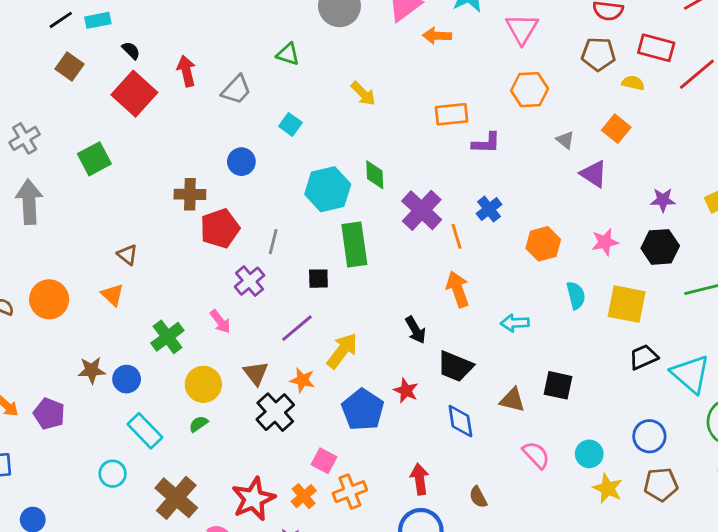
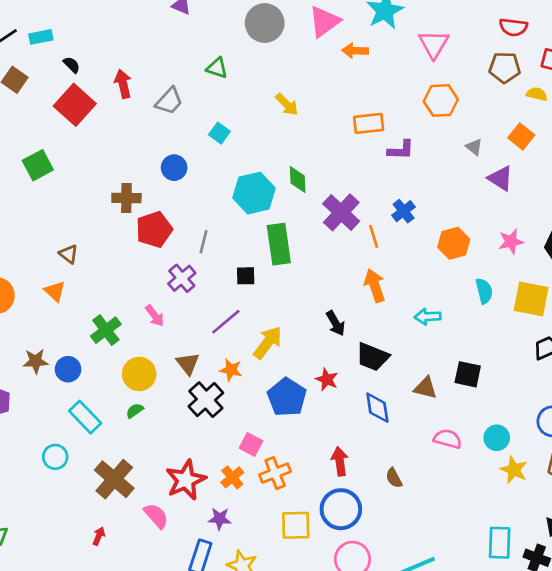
pink semicircle: (536, 455) -> (448, 439), turned -32

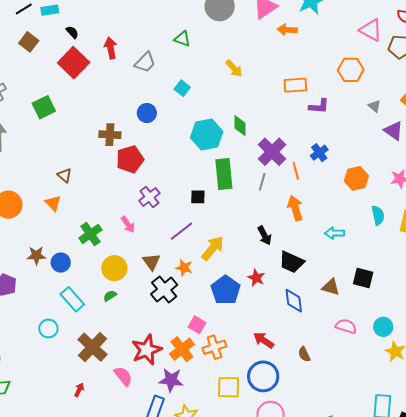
pink triangle: (434, 44) -> (371, 30), moved, turned -35
gray line: (203, 242) -> (262, 182), moved
red arrow: (340, 461) -> (264, 340), turned -50
orange cross: (232, 477) -> (182, 349), size x1.4
purple star: (219, 519) -> (171, 380), size x1.4

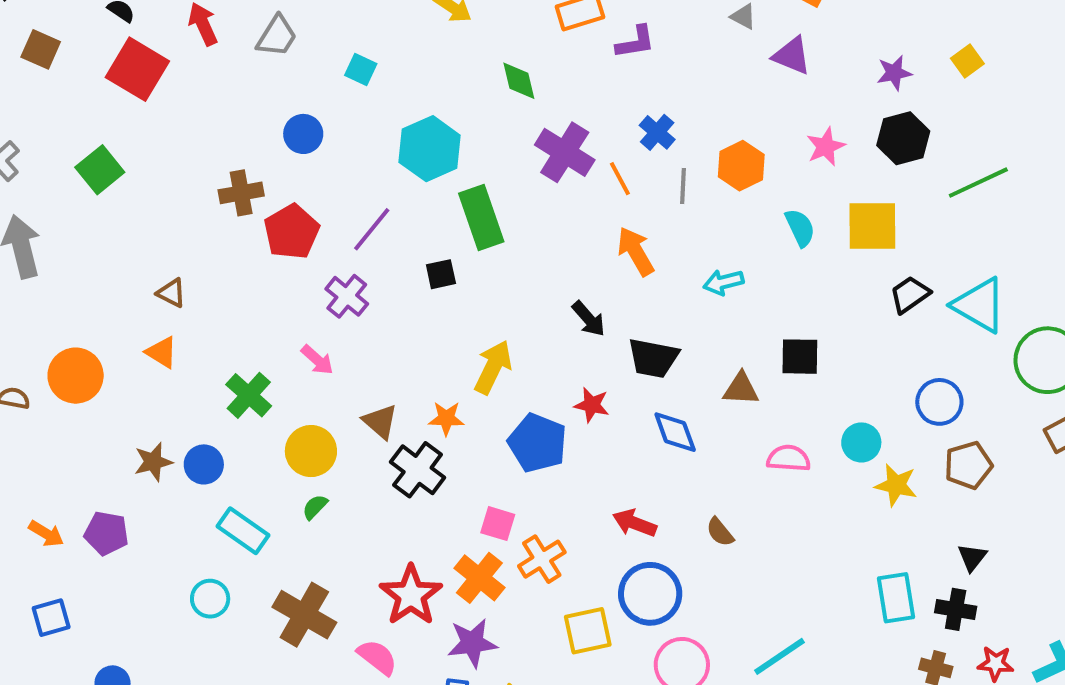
green diamond: (240, 126) -> (519, 81), moved
gray line: (262, 182) -> (683, 186), moved
purple line: (181, 231) -> (372, 229), moved

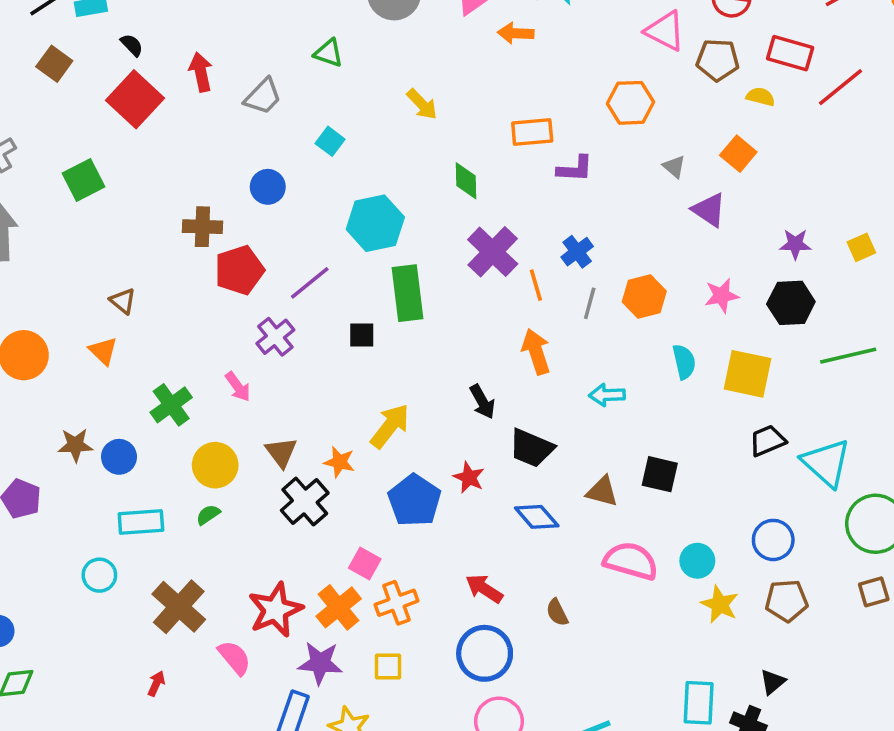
blue diamond: (675, 432) -> (537, 517), turned -33
pink semicircle: (789, 458) -> (631, 561), size x1.4
cyan rectangle: (243, 531) -> (141, 522), turned -51
yellow square: (588, 631) -> (388, 667), moved, size x0.7

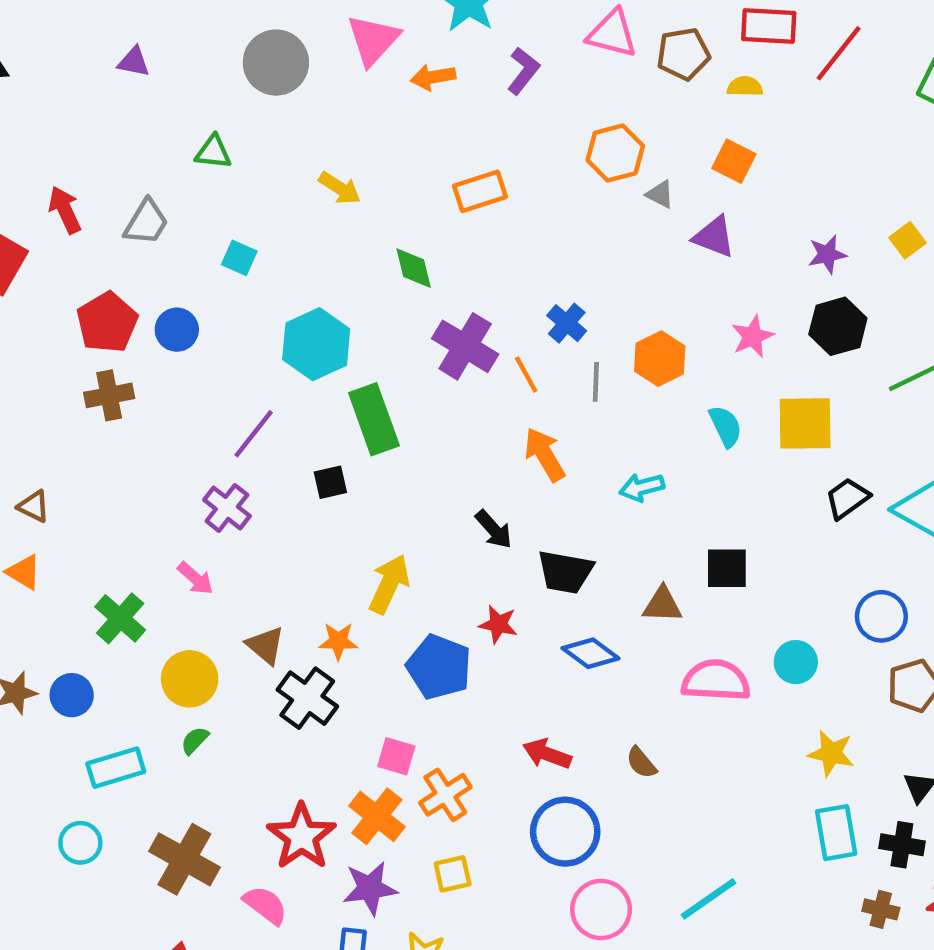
orange hexagon: (630, 103) -> (615, 153), moved
purple L-shape: (575, 169) -> (523, 71), moved, turned -42
red pentagon: (239, 270) -> (107, 322), moved
yellow star: (720, 604) -> (831, 753), moved

